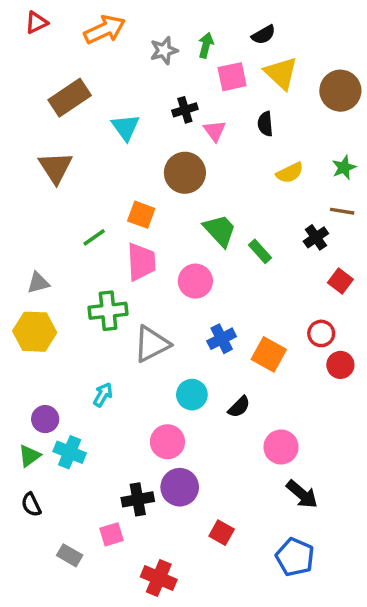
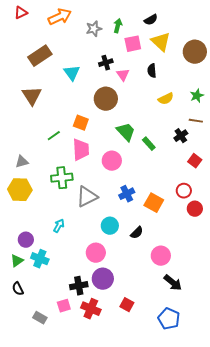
red cross: (159, 578) -> (91, 309), moved

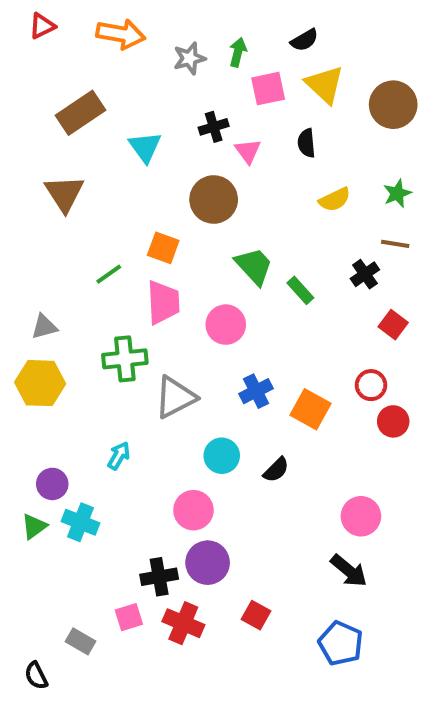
orange arrow: (60, 17) -> (121, 34), turned 35
pink circle: (161, 256) -> (361, 516), moved
black semicircle: (18, 289) -> (36, 676), moved

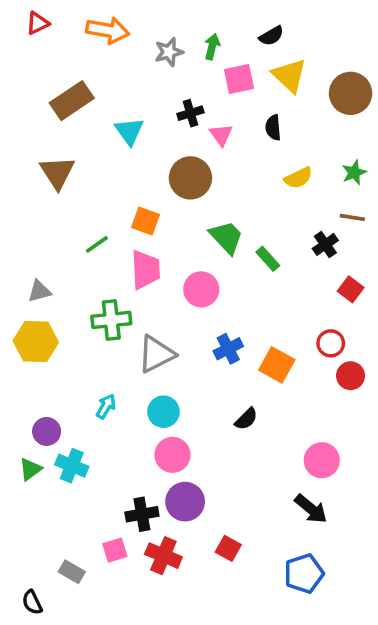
cyan circle: (222, 456) -> (163, 412), moved
blue pentagon: (341, 643) -> (304, 574), turned 30

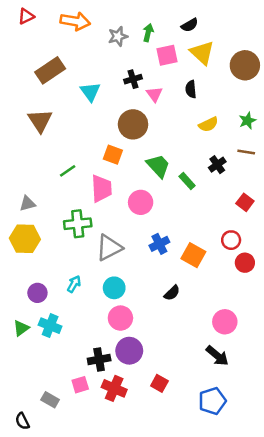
orange square: (145, 221) -> (113, 155), moved
black cross: (325, 244) -> (217, 165), moved
purple circle: (47, 431) -> (37, 293), moved

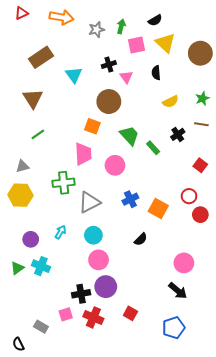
green line: (68, 171) -> (38, 134), moved

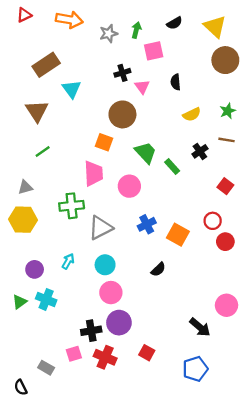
yellow triangle: (165, 43) -> (215, 27), moved
cyan triangle: (74, 75) -> (72, 89), moved
pink circle: (184, 263) -> (227, 305), moved

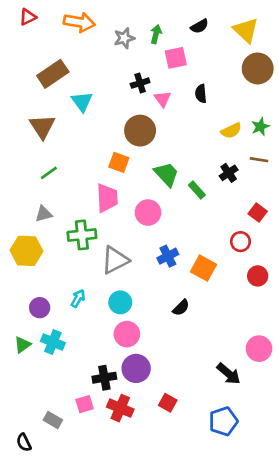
yellow semicircle: (192, 114) -> (231, 131), moved
gray triangle: (25, 187) -> (44, 214), moved
red circle: (213, 221) -> (240, 242), moved

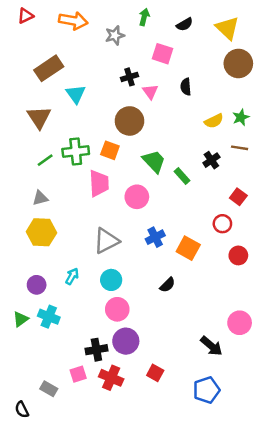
green arrow: (156, 34) -> (144, 17), moved
pink square: (176, 58) -> (163, 54), turned 30
green cross: (82, 235) -> (76, 152), moved
yellow hexagon: (26, 251) -> (41, 232), moved

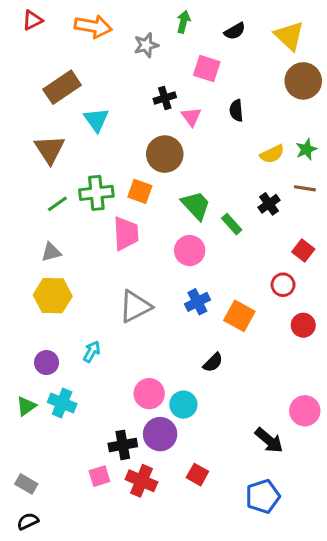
pink circle: (137, 197) -> (190, 251), moved
cyan circle: (111, 280) -> (183, 405), moved
gray rectangle: (49, 389) -> (26, 484), moved
black semicircle: (22, 410) -> (28, 521), turned 91

